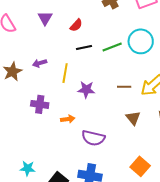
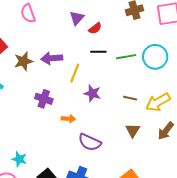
purple triangle: (45, 18) -> (77, 18), moved
purple arrow: (40, 63) -> (52, 58), size x1.5

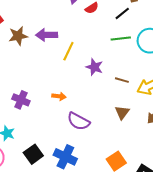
black line: (98, 52) -> (122, 13), moved, turned -42
purple star: (92, 93) -> (94, 67), moved
purple cross: (44, 99) -> (21, 100), moved

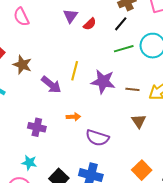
purple arrow: (47, 35) -> (51, 85), moved, turned -130
brown star: (18, 36) -> (22, 65), turned -30
purple star: (94, 67) -> (103, 82), size x1.4

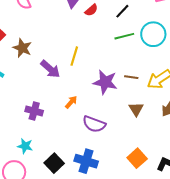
purple star: (103, 82) -> (105, 82), moved
orange arrow: (73, 117) -> (71, 102), turned -48

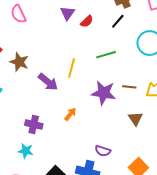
green line: (124, 36) -> (106, 55), moved
purple semicircle: (94, 124) -> (103, 151), moved, size x0.7
cyan star: (25, 146) -> (26, 151), moved

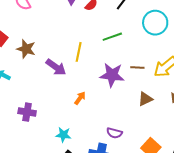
brown triangle: (136, 119) -> (145, 99), turned 42
purple cross: (34, 125) -> (27, 112), moved
cyan star: (26, 151) -> (63, 135), moved

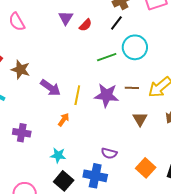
cyan circle: (155, 23) -> (135, 47), moved
yellow line: (79, 52) -> (77, 95), moved
orange arrow: (80, 98) -> (64, 120), moved
brown triangle: (145, 99) -> (140, 119), turned -35

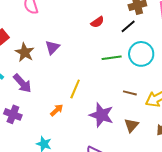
purple triangle: (66, 18) -> (52, 47), moved
purple arrow: (50, 88) -> (22, 83), moved
purple star: (106, 95) -> (101, 115), moved

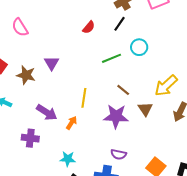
cyan circle: (141, 54) -> (139, 47), size x0.7
purple arrow: (22, 83) -> (47, 112), moved
brown line: (130, 93) -> (123, 90), moved, turned 40
brown triangle: (131, 125) -> (145, 109), moved

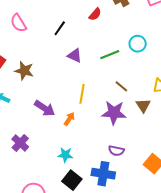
black line: (120, 24) -> (60, 28), moved
red semicircle: (89, 27) -> (95, 14), moved
purple triangle: (52, 63) -> (75, 56), moved, turned -35
purple cross: (30, 138) -> (20, 143), moved, turned 36

